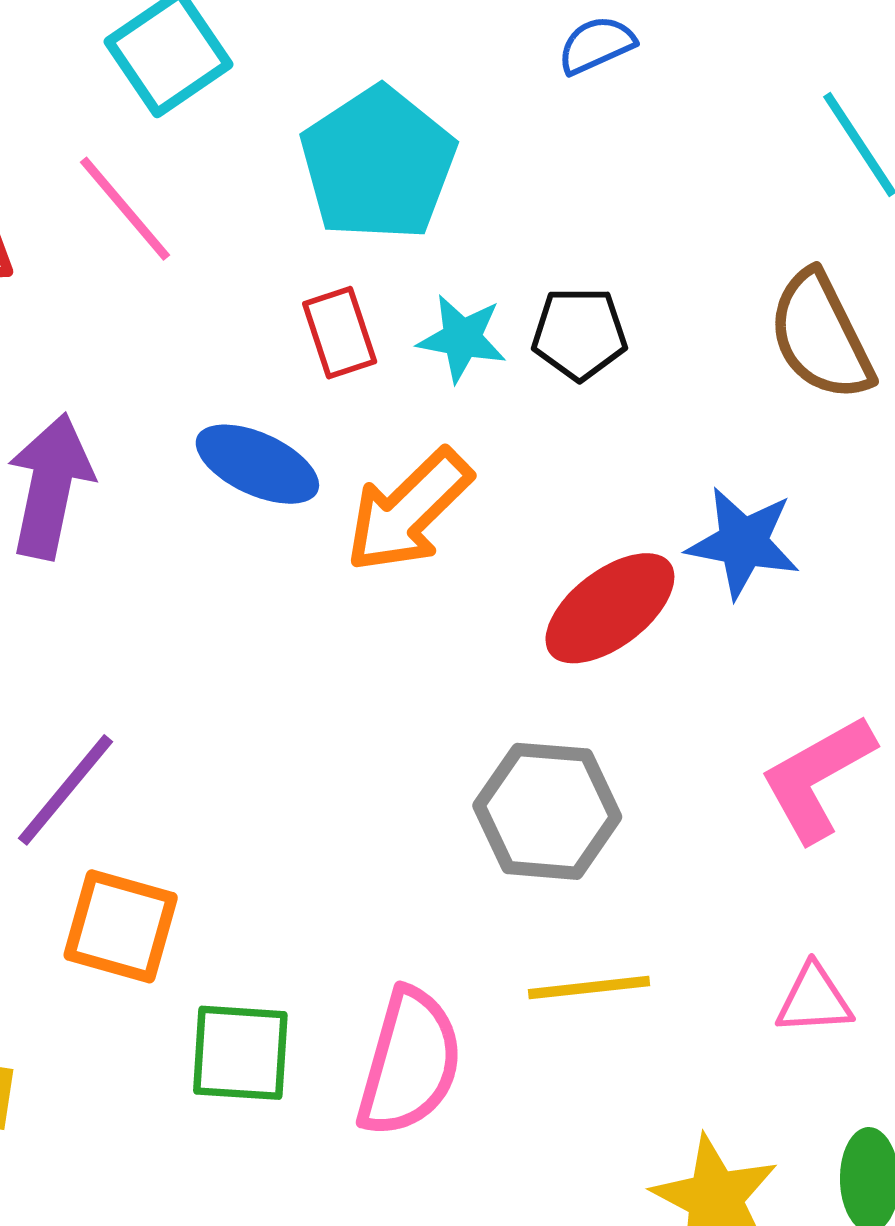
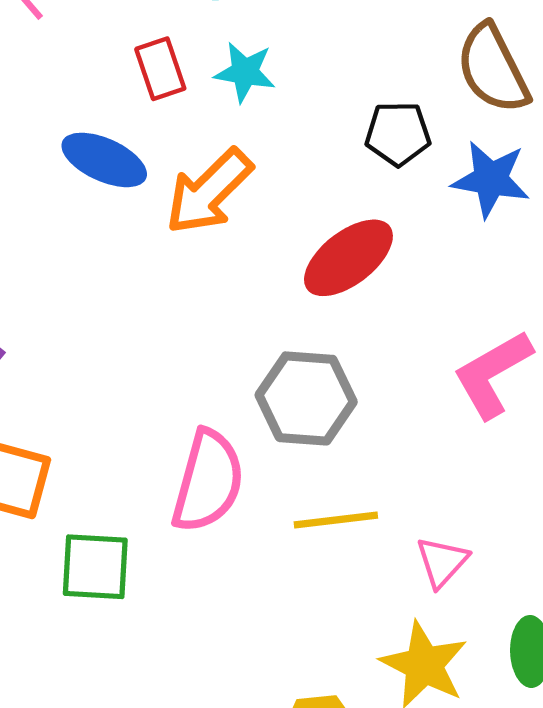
black pentagon: (579, 334) -> (398, 134), moved
blue star: (743, 543) -> (491, 179), moved
pink triangle: (814, 1000) -> (442, 562), moved, turned -44
pink semicircle: (410, 1063) -> (208, 481), moved

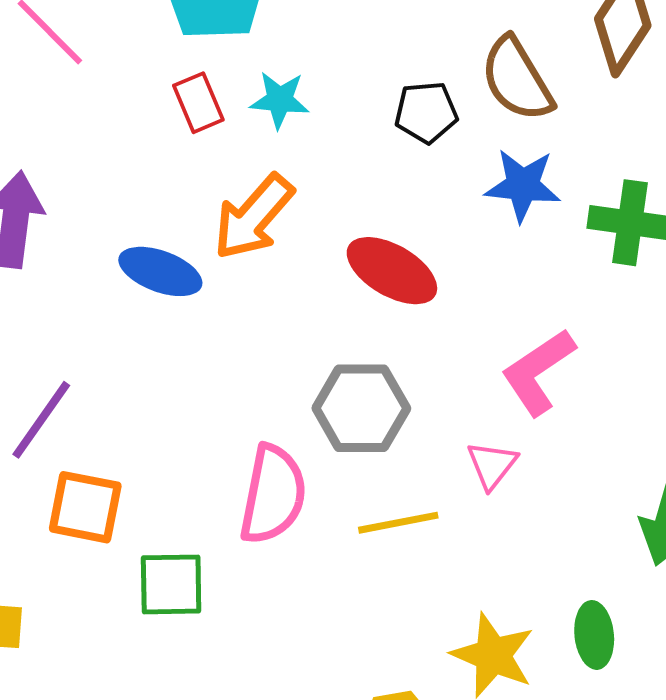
black pentagon: (398, 134) -> (426, 112), moved
blue ellipse: (104, 160) -> (160, 271), moved
red ellipse: (348, 258) -> (392, 271), turned 72
pink triangle: (442, 562) -> (492, 465), moved

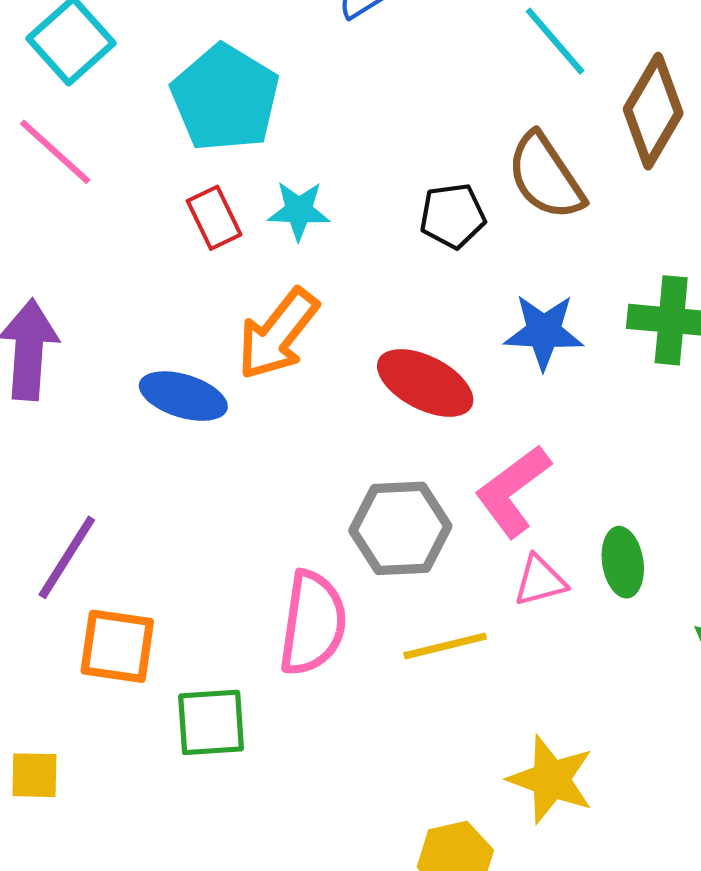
blue star: (523, 185) -> (544, 332), moved
pink L-shape: (538, 372) -> (513, 491), moved
pink triangle: (492, 465) -> (540, 581), turned 40
green ellipse: (594, 635) -> (623, 562), moved

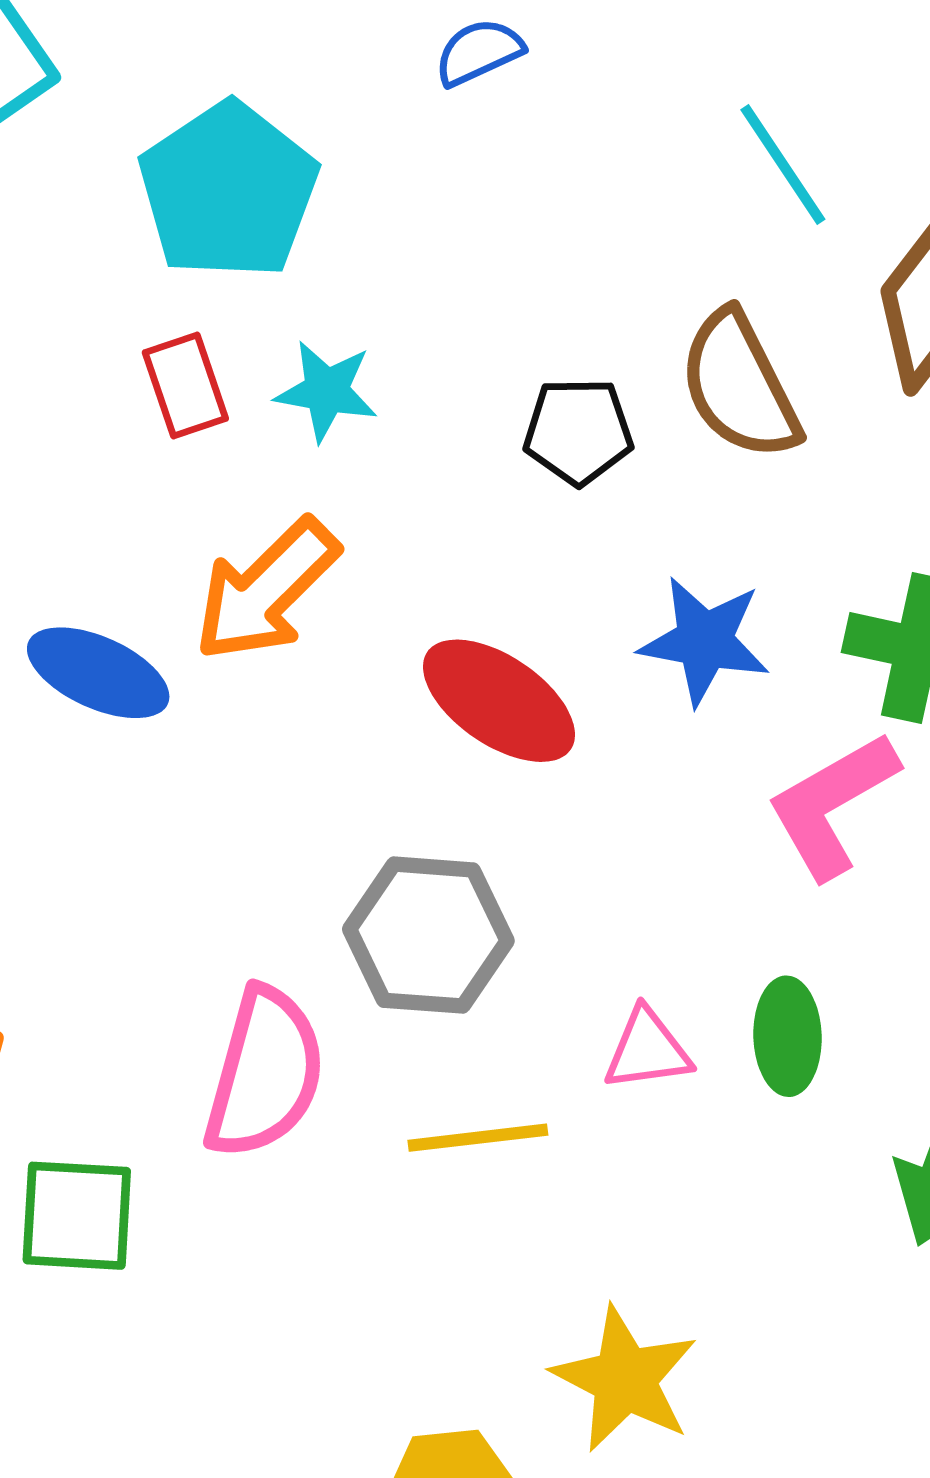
pink L-shape: (513, 491) -> (832, 805), moved

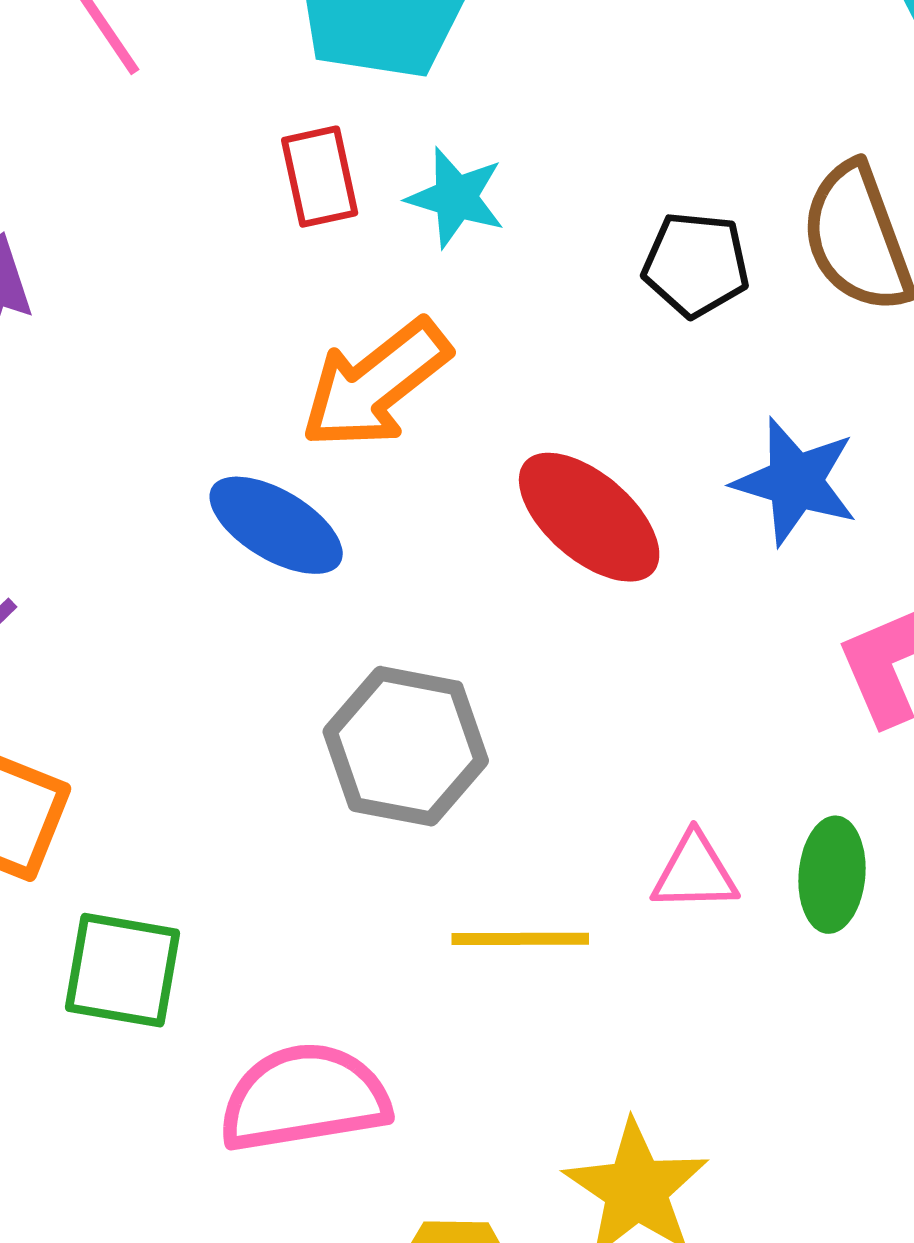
blue ellipse: (98, 673) -> (276, 525), moved
gray hexagon: (428, 935) -> (406, 746), moved
pink semicircle: (265, 1073) -> (304, 1098), moved, turned -121

